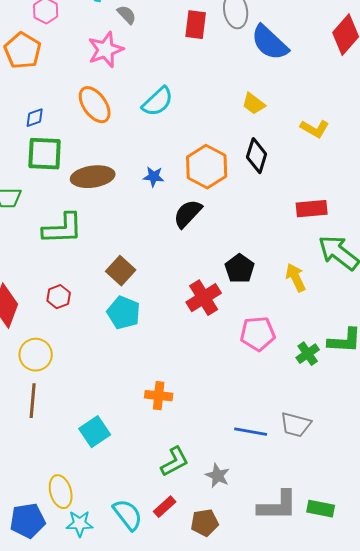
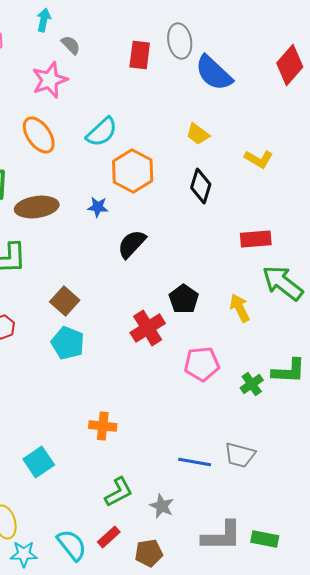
orange hexagon: (207, 167) -> (133, 171), moved

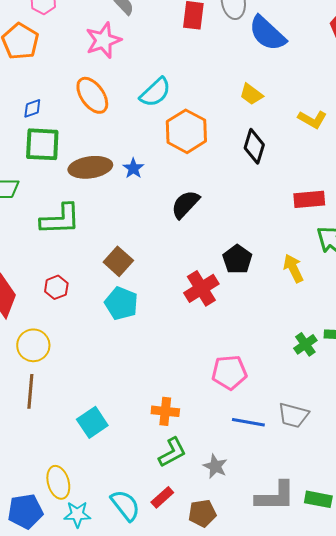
blue star: (98, 207) -> (133, 168), moved, turned 30
pink pentagon: (202, 364) -> (229, 372), moved
orange cross: (103, 426) -> (165, 411), moved

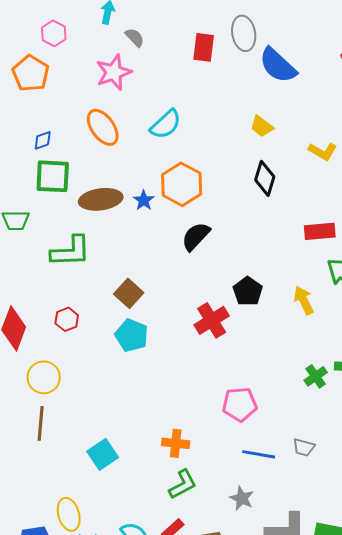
orange hexagon: (186, 131) -> (182, 184), moved
gray trapezoid: (293, 415) -> (304, 447), size x0.7
gray star: (215, 466) -> (242, 498), moved

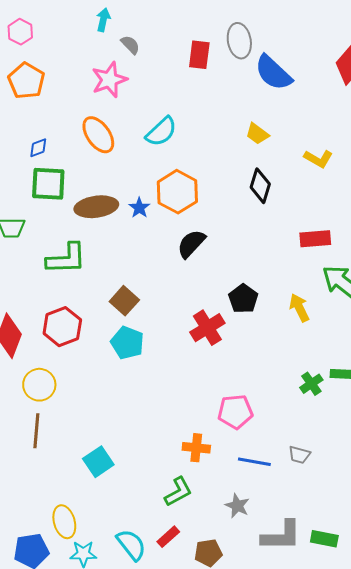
pink hexagon: (54, 33) -> (20, 32), moved
red hexagon: (67, 319) -> (62, 327), size x1.6
orange cross: (176, 443) -> (196, 448), moved

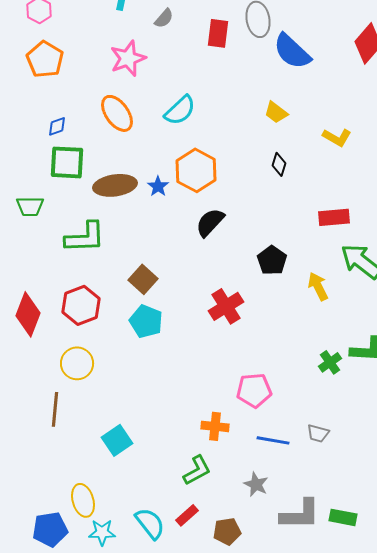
gray semicircle: (130, 45) -> (164, 18), moved, turned 85
black diamond: (260, 186) -> (279, 164), size x0.7
black pentagon: (243, 299) -> (272, 260), moved
yellow circle: (39, 385) -> (77, 363), moved

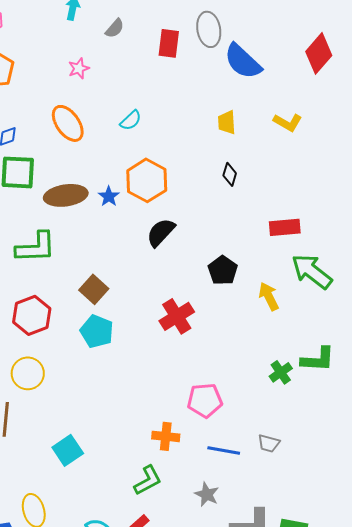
pink star: (128, 58) -> (79, 68), size x0.6
cyan semicircle: (180, 110) -> (131, 120), size x0.7
yellow trapezoid: (276, 112) -> (227, 122), turned 50
yellow L-shape: (337, 137) -> (288, 122), moved

